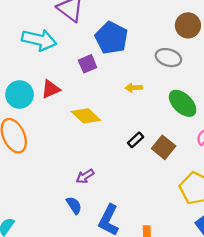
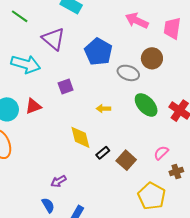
blue pentagon: (111, 38) -> (98, 52), moved
gray ellipse: (168, 58) -> (128, 73), moved
green ellipse: (183, 103) -> (146, 105), moved
yellow diamond: (86, 116) -> (80, 137), moved, turned 30

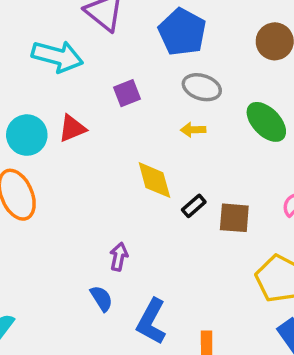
gray ellipse: (128, 73) -> (202, 87), moved
brown square: (126, 160) -> (234, 218), turned -36
purple arrow: (59, 181) -> (119, 257), turned 133

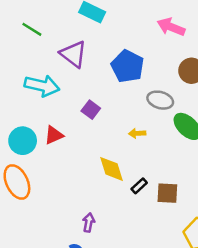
gray ellipse: (202, 87) -> (160, 100), moved
purple square: (127, 93) -> (91, 110), turned -30

